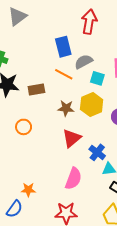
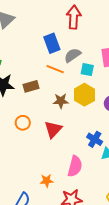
red triangle: (72, 138) -> (53, 129), moved
orange star: (28, 190) -> (47, 181), moved

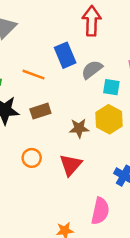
orange line: (55, 69) -> (33, 75), moved

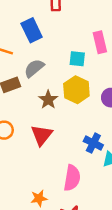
gray semicircle: (92, 70) -> (34, 68), moved
brown star: (79, 128) -> (48, 100), turned -30

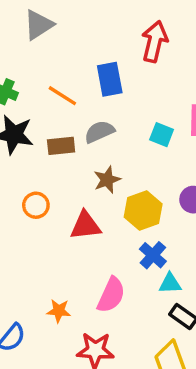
yellow hexagon: (76, 90) -> (143, 210), moved
red triangle: (42, 135) -> (85, 226), turned 30

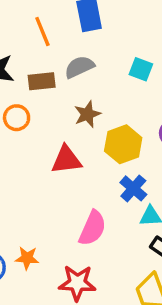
orange line: (62, 96) -> (42, 32), turned 36
orange circle: (36, 205) -> (17, 118), moved
orange star: (59, 311) -> (27, 258), moved

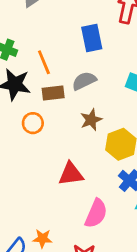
orange line: (42, 32) -> (44, 62), moved
red triangle: (66, 160) -> (71, 174), moved

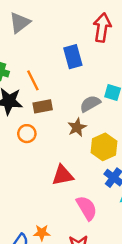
gray semicircle: (84, 81) -> (90, 104), moved
pink semicircle: (96, 213) -> (87, 208), turned -50

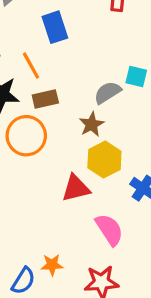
blue rectangle: (73, 57) -> (55, 27), moved
orange circle: (27, 134) -> (26, 136), size x1.6
yellow hexagon: (104, 147) -> (104, 159), moved

